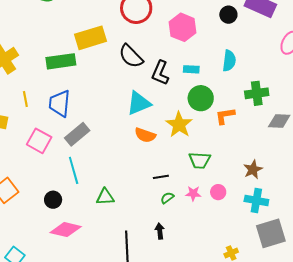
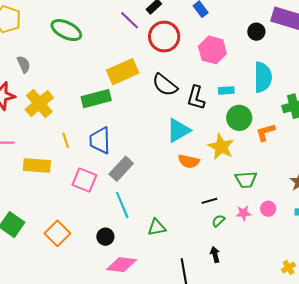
cyan semicircle: (229, 61) -> (263, 77), size x1.4

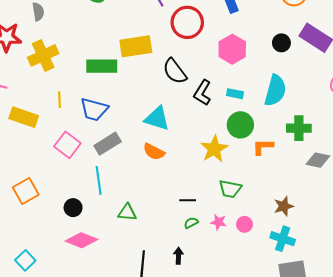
cyan triangle: (178, 130) -> (157, 118), moved, turned 32
blue trapezoid: (100, 140) -> (94, 109), turned -88
orange semicircle: (189, 161) -> (154, 152), moved

